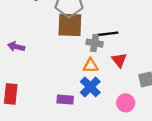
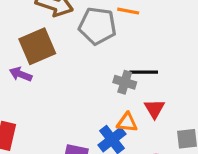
brown square: (70, 25) -> (37, 46), moved, turned -32
orange triangle: (91, 66) -> (127, 122), moved

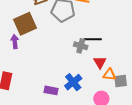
purple arrow: (21, 74) -> (15, 42), turned 64
orange triangle: (127, 122) -> (109, 75), moved

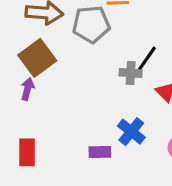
black line: (93, 39) -> (147, 59), turned -42
purple arrow: (15, 42) -> (27, 89), turned 32

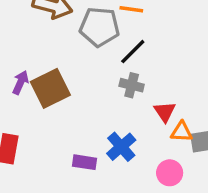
brown square: (37, 58) -> (50, 88), moved
black line: (147, 59) -> (133, 52), moved

